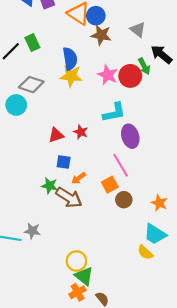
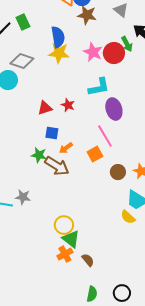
brown circle: (124, 200) -> (118, 172), moved

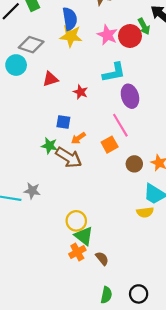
red triangle: (45, 108) -> (50, 79), moved
yellow semicircle: (128, 217) -> (145, 212), turned -49

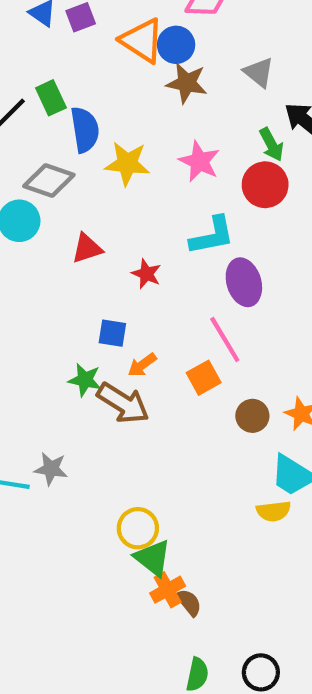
blue semicircle: (70, 19) -> (85, 130), moved
red circle: (130, 36) -> (265, 185), moved
orange cross: (77, 252) -> (168, 590), moved

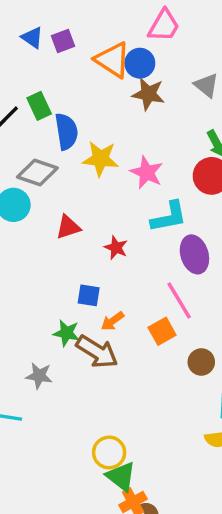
pink star: (199, 161) -> (147, 172), moved
gray star: (51, 469) -> (39, 376), moved

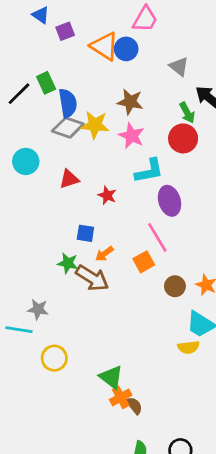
blue triangle: (32, 38) -> (41, 15), moved
brown star: (148, 94) -> (130, 102), moved
gray diamond: (37, 172) -> (68, 128), moved
gray star: (39, 376) -> (38, 309), moved
yellow circle: (109, 452) -> (54, 358), moved

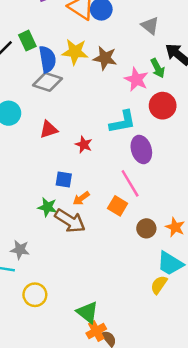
yellow star: (95, 125) -> (75, 52), moved
pink star: (132, 136) -> (136, 79), moved
red circle: (183, 138) -> (163, 106), moved
orange square: (144, 262) -> (118, 206), turned -30
yellow semicircle: (188, 347) -> (159, 285), turned 132

